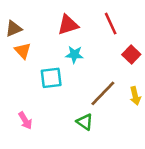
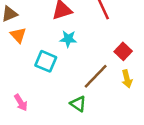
red square: (131, 55) -> (123, 51), moved
cyan square: (51, 78) -> (46, 61), turned 30

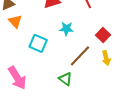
cyan star: (68, 39) -> (66, 29), moved
pink arrow: (21, 103) -> (17, 78), size x1.6

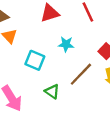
green triangle: (65, 79) -> (52, 91), moved

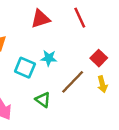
cyan star: (66, 44) -> (49, 58), moved

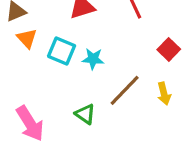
red square: (99, 58) -> (169, 49), moved
cyan square: (25, 68) -> (62, 51), moved

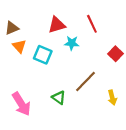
cyan star: (93, 59) -> (72, 43), moved
yellow arrow: (164, 94) -> (112, 98), moved

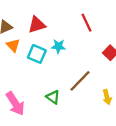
red triangle: (57, 25) -> (37, 25), moved
cyan star: (72, 43) -> (58, 46), moved

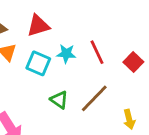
red line: (86, 23) -> (97, 52), moved
green triangle: (53, 97) -> (59, 100), moved

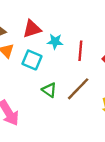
red line: (97, 52) -> (80, 51), turned 30
cyan star: (66, 54) -> (55, 42), moved

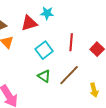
cyan star: (55, 42) -> (47, 13), moved
cyan square: (32, 60) -> (44, 50), moved, turned 30

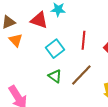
red triangle: (29, 23) -> (39, 20), turned 36

